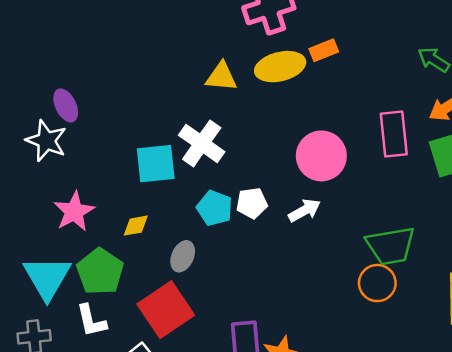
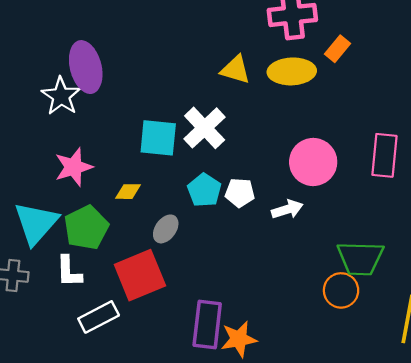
orange rectangle: (324, 50) -> (338, 49), moved, turned -40
purple ellipse: (66, 105) -> (86, 67), size x1.6

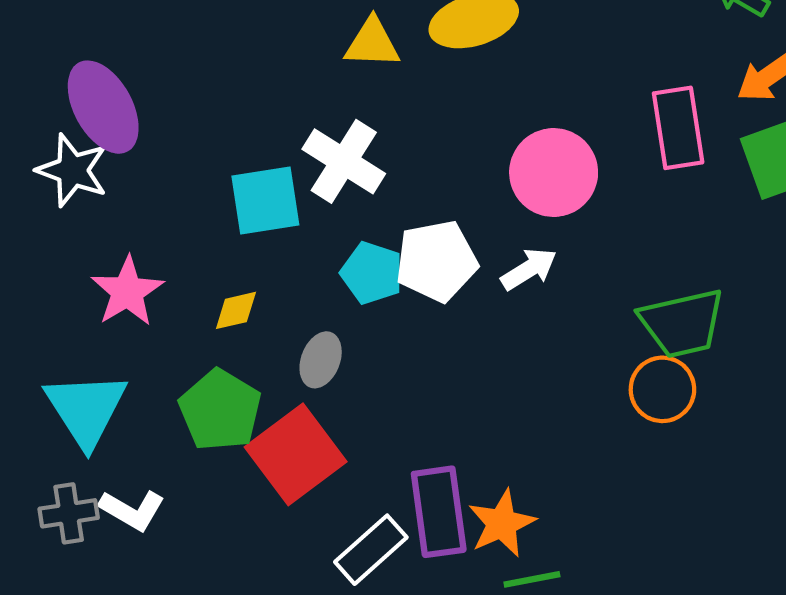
white pentagon: (240, 193) -> (436, 261), size x1.5
green pentagon: (86, 228) -> (220, 410), moved
white L-shape: (69, 271) -> (132, 510), moved, turned -44
white rectangle: (99, 317) -> (371, 550), moved

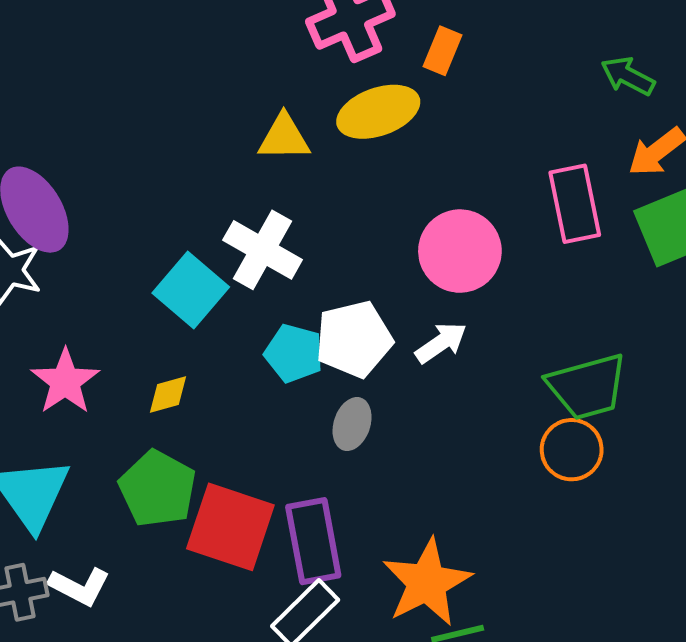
cyan square: (265, 200) -> (191, 290), turned -38
gray ellipse: (321, 360) -> (352, 424), moved
red square: (296, 454) -> (230, 527), turned -32
purple rectangle: (439, 512) -> (313, 541), moved
orange star: (502, 523) -> (427, 583), size x1.4

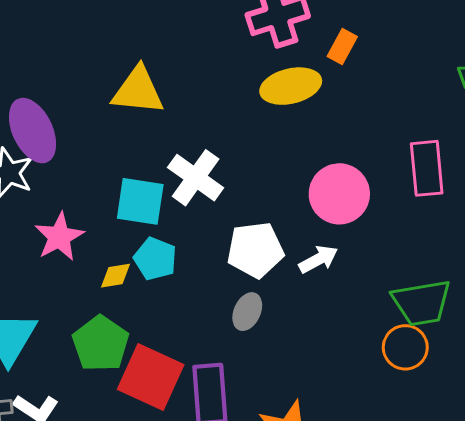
yellow triangle: (284, 138) -> (138, 91), moved, size x1.4
cyan square: (191, 290) -> (140, 201), turned -38
cyan pentagon: (294, 353) -> (155, 259), moved
pink star: (65, 381) -> (59, 237), moved

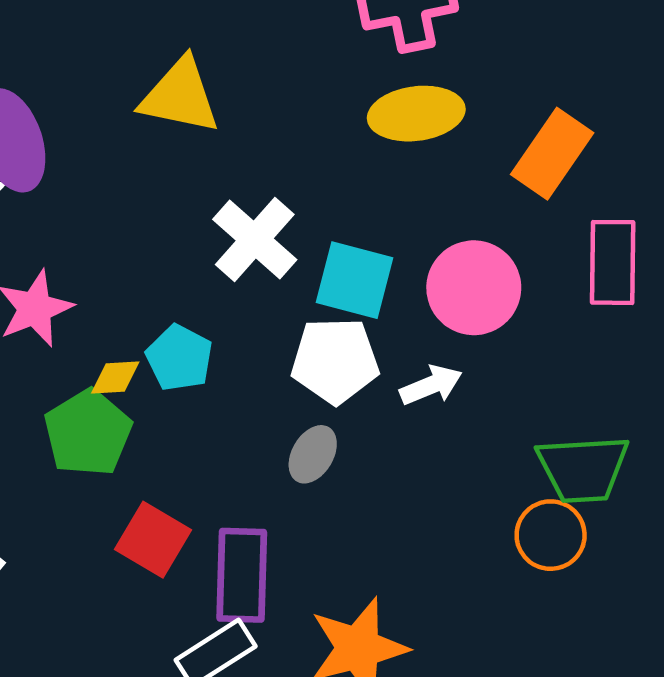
orange rectangle: (342, 47) -> (552, 154), moved, size x1.6
cyan square: (140, 201) -> (354, 280), moved
green pentagon: (101, 344) -> (88, 433), moved
red square: (151, 377) -> (153, 540), size x0.7

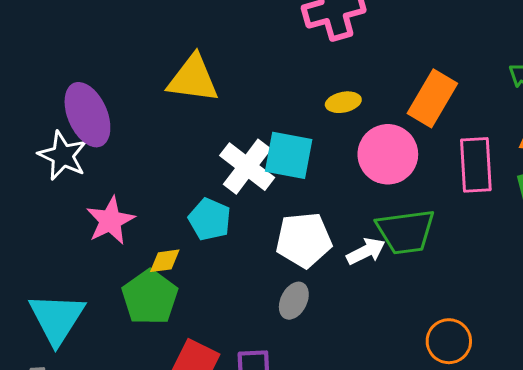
yellow ellipse: (416, 114) -> (343, 102), moved, size x0.6
cyan square: (354, 280) -> (289, 155), moved
pink circle: (474, 288) -> (388, 154), moved
cyan pentagon: (179, 358) -> (210, 219), moved
green trapezoid: (583, 469) -> (406, 232), moved

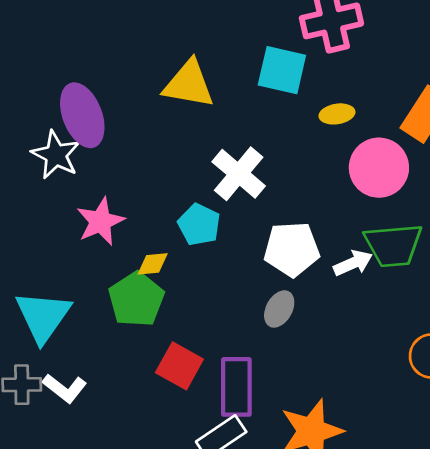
cyan square: (289, 155) -> (282, 70), moved

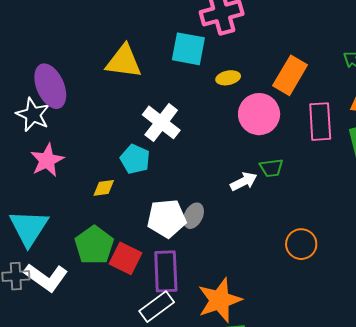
pink star: (100, 221) -> (47, 160), moved
green trapezoid: (393, 245) -> (271, 168), size x0.6
white pentagon: (292, 249) -> (167, 218), moved
green pentagon: (136, 299) -> (94, 245), moved
white L-shape: (65, 388) -> (46, 277), size x1.4

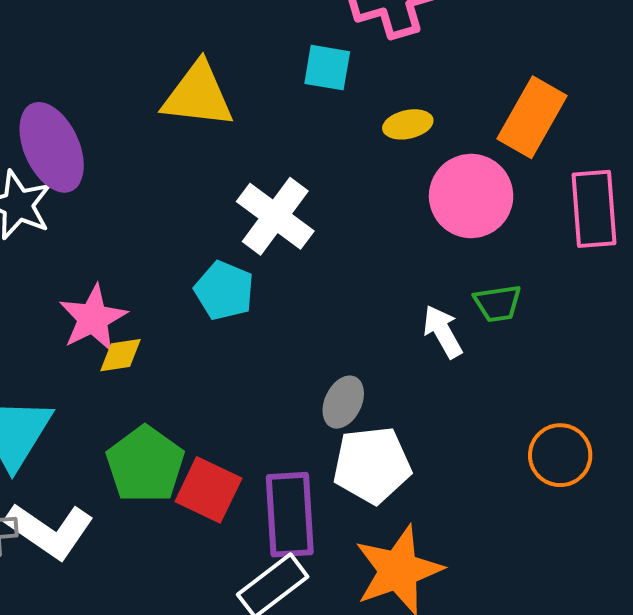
cyan square: (188, 49) -> (327, 68), size x0.7
pink star: (47, 160) -> (93, 318), moved
white arrow: (244, 181) -> (443, 332), turned -92
yellow diamond: (104, 188) -> (121, 355), moved
white pentagon: (167, 218) -> (372, 465), moved

